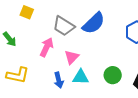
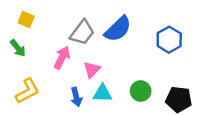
yellow square: (27, 12) -> (26, 19), moved
gray trapezoid: (64, 26) -> (82, 33), turned -85
yellow L-shape: (18, 75) -> (27, 91), turned -40

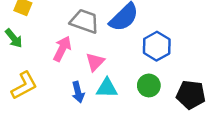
gray trapezoid: (82, 33) -> (85, 21), turned -108
blue hexagon: (169, 40) -> (157, 46), moved

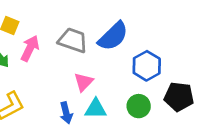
pink arrow: (62, 49) -> (30, 48), moved
black pentagon: (191, 95) -> (179, 97), moved

